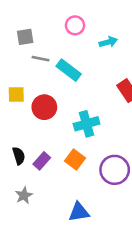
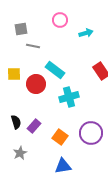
cyan rectangle: (69, 70) -> (55, 70), moved
orange square: (75, 160) -> (60, 137), moved

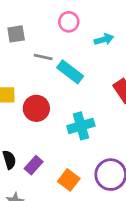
gray line: (33, 46) -> (43, 57), moved
cyan rectangle: (55, 70) -> (70, 72), moved

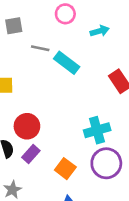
red circle: (36, 108) -> (27, 126), moved
cyan cross: (81, 126) -> (97, 130), moved

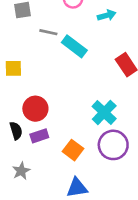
cyan cross: (97, 130) -> (104, 113), turned -30
purple rectangle: (31, 154) -> (39, 136), turned 30

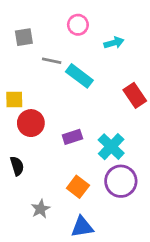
red circle: (35, 109) -> (31, 123), moved
purple rectangle: (39, 136) -> (72, 137), moved
gray star: (21, 171) -> (41, 209), moved

